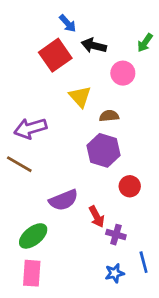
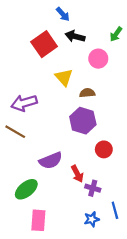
blue arrow: (68, 23) -> (63, 14), moved
pink rectangle: (32, 273) -> (38, 220), moved

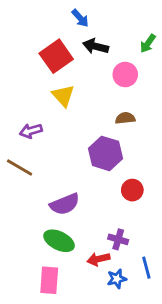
yellow triangle: (64, 77) -> (63, 96), moved
brown semicircle: (87, 93) -> (125, 118), moved
purple arrow: (24, 103) -> (31, 131), size x0.7
red arrow: (77, 174) -> (98, 259), moved, turned 105
green ellipse: (26, 189) -> (59, 241), moved, turned 65

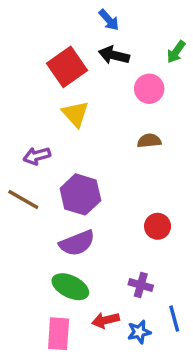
blue arrow: (80, 18) -> (109, 20), moved
purple hexagon: (106, 153) -> (80, 194), moved
red arrow: (98, 259) -> (106, 320), moved

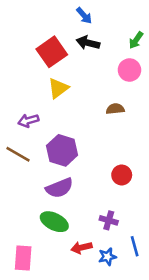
pink circle: (149, 89) -> (129, 70), moved
yellow triangle: (75, 114) -> (58, 88), turned 35
pink rectangle: (59, 334) -> (23, 258), moved

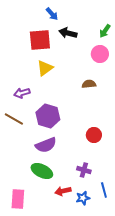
blue arrow: (84, 16) -> (52, 14), moved
red square: (52, 52) -> (40, 40), turned 30

